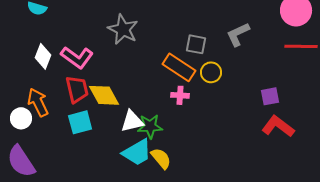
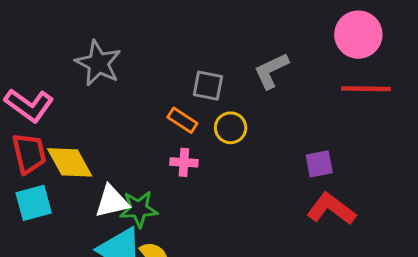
orange rectangle: (179, 67) -> (182, 120), size x0.6

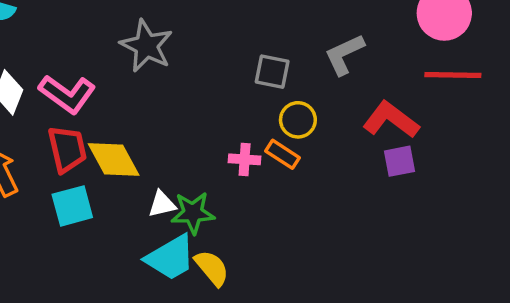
orange rectangle: (182, 120) -> (282, 154), moved
white triangle: (112, 201) -> (162, 204), size x0.7
red L-shape: (331, 209) -> (391, 120), moved

